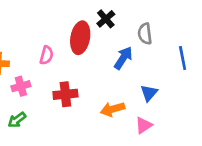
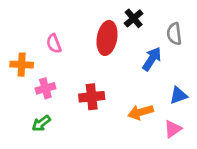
pink semicircle: (47, 55) -> (54, 44), moved, turned 144
blue triangle: (149, 93) -> (178, 95), turned 30

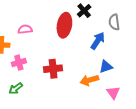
pink semicircle: (54, 44) -> (25, 29), turned 104
blue triangle: (178, 95) -> (106, 67), moved
pink triangle: (173, 129) -> (113, 93), turned -32

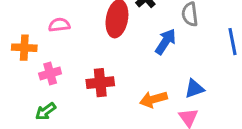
blue triangle: (106, 67) -> (194, 89), moved

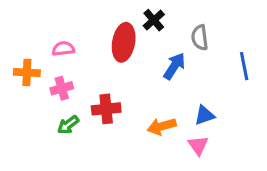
pink cross: (50, 73) -> (62, 88), moved
green arrow: (46, 111) -> (68, 125), moved

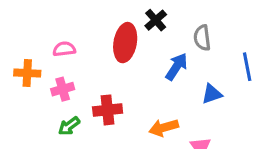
blue triangle: (205, 115) -> (212, 94), moved

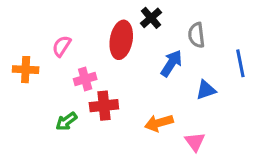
pink semicircle: (64, 49) -> (62, 46), turned -50
pink cross: (63, 89) -> (85, 79), moved

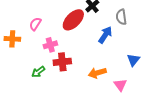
red ellipse: (121, 40) -> (73, 20), turned 35
blue triangle: (206, 90) -> (133, 60), moved, turned -32

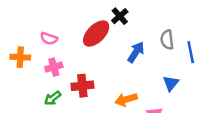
gray semicircle: (121, 17) -> (167, 40), moved
pink semicircle: (35, 24) -> (49, 38), turned -104
pink cross: (50, 45) -> (54, 67), moved

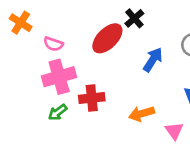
orange cross: (20, 57) -> (21, 23), moved, turned 30
pink cross: (54, 67) -> (59, 77), size x1.6

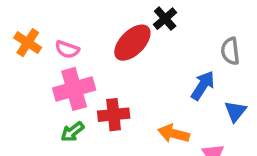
orange cross: (21, 23) -> (28, 43), moved
blue arrow: (153, 60) -> (203, 86), moved
orange arrow: (142, 114) -> (174, 134), turned 30

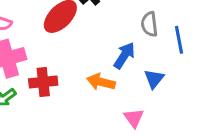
orange arrow: (174, 134) -> (101, 82), moved

